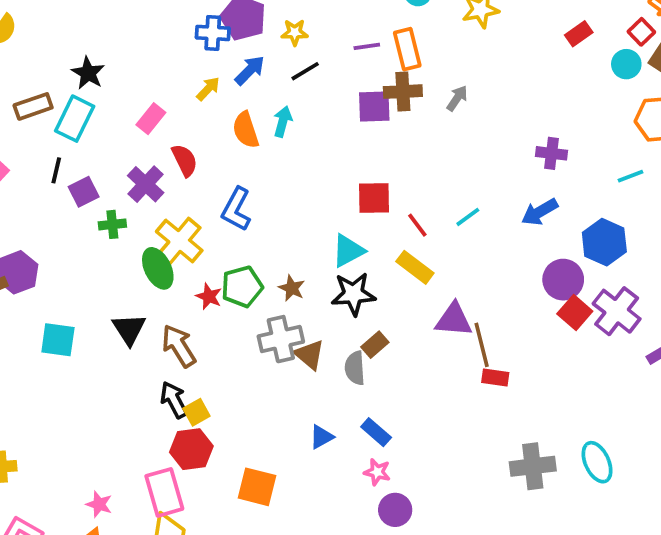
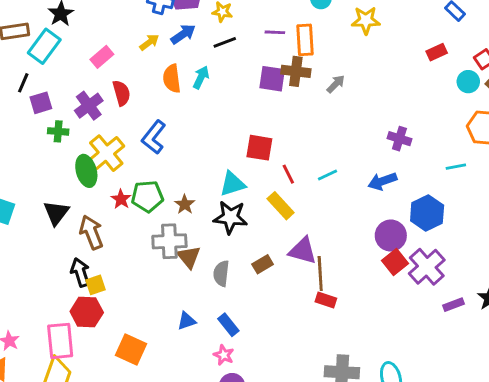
brown rectangle: (375, 345) -> (263, 264), moved

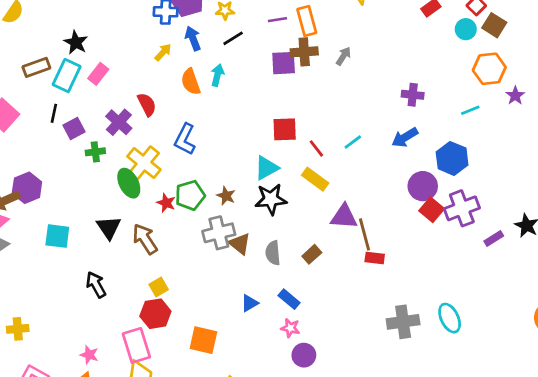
blue arrow: (183, 34) -> (193, 38), turned -65
pink rectangle: (102, 57) -> (98, 74), moved
brown rectangle: (263, 264) -> (312, 254), moved
purple cross: (427, 267) -> (462, 208), turned 32
black arrow: (80, 272) -> (96, 285), moved

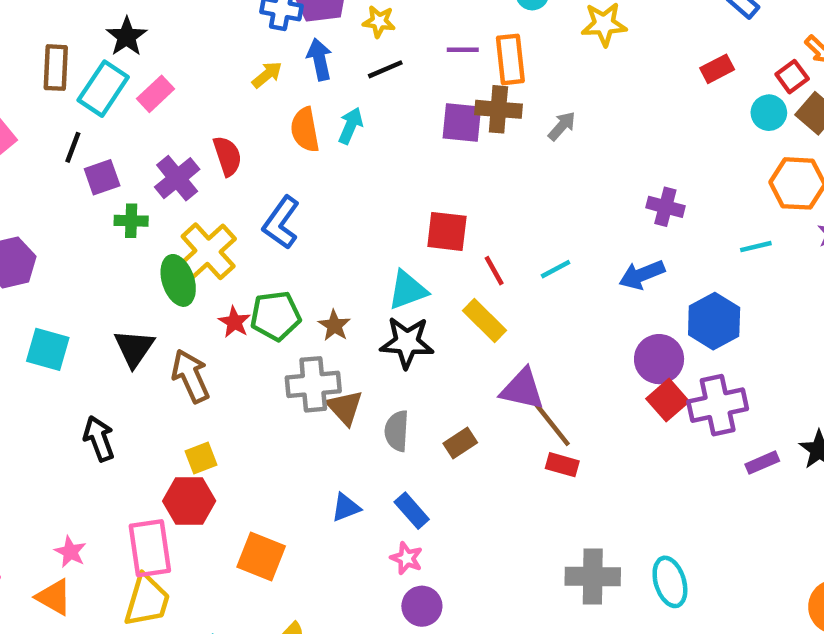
brown rectangle: (36, 67) -> (56, 68), turned -76
brown line: (364, 234) -> (551, 424), turned -32

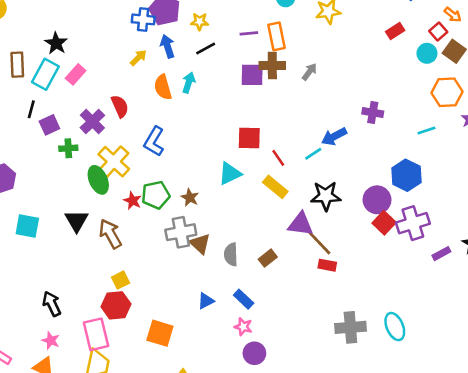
blue arrow: (642, 275) -> (334, 136), moved
black star: (407, 342) -> (326, 196), moved
black arrow: (99, 439) -> (52, 304), moved

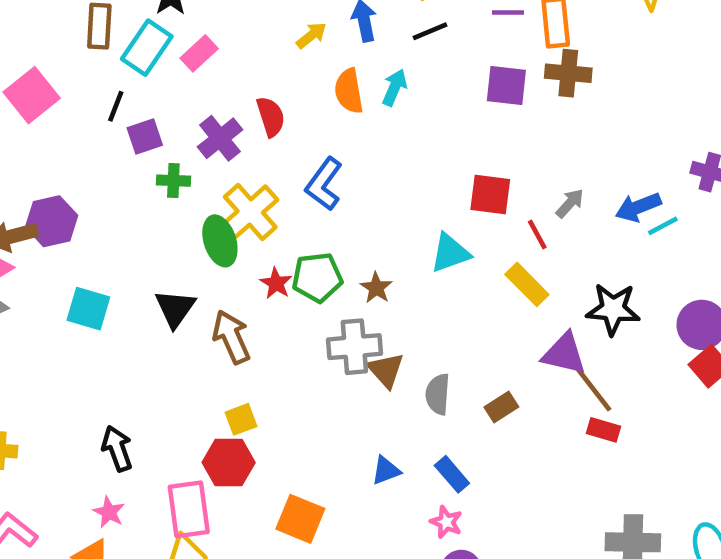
brown cross: (272, 65) -> (568, 73), moved
gray arrow: (309, 72) -> (570, 203), moved
cyan line: (313, 154) -> (663, 226), moved

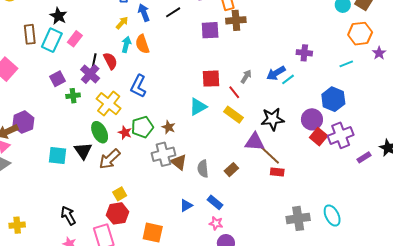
cyan arrow: (395, 87) -> (126, 44), moved
black line: (116, 106) -> (94, 60), moved
green ellipse: (220, 241) -> (100, 132), moved
cyan square: (88, 309) -> (58, 156), moved
brown arrow: (231, 337) -> (110, 159), turned -100

